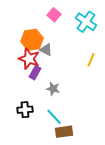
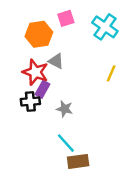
pink square: (54, 15) -> (66, 18), turned 32
orange hexagon: (32, 40) -> (39, 34), moved
black cross: (25, 110) -> (30, 101), moved

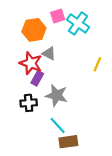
cyan cross: (105, 27) -> (78, 23), moved
black cross: (30, 101) -> (29, 103), moved
gray star: (65, 109) -> (57, 95), size x1.5

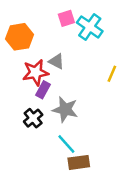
orange hexagon: (34, 30) -> (20, 37), moved
red star: (31, 63) -> (36, 73), turned -30
black cross: (29, 103) -> (33, 118), turned -35

